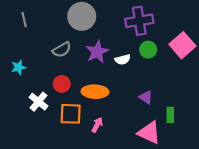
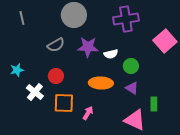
green circle: (148, 50) -> (131, 66), moved
purple star: (97, 52) -> (88, 47), turned 30
cyan star: (19, 67) -> (17, 70), moved
orange ellipse: (95, 92) -> (101, 83), moved

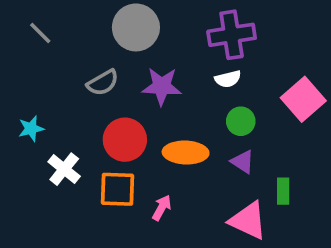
gray line: (22, 18) -> (40, 33), turned -32
pink square: (165, 41) -> (303, 99), moved
white semicircle: (111, 54) -> (228, 79), moved
red circle: (56, 76) -> (125, 140), moved, size x1.5

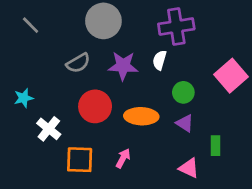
white semicircle: (228, 79) -> (160, 60), moved, turned 120
orange square: (118, 189) -> (80, 160), moved
pink triangle: (248, 221) -> (189, 168), size x0.7

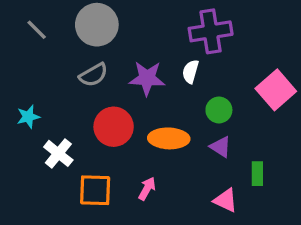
gray circle: (103, 21) -> (97, 25), moved

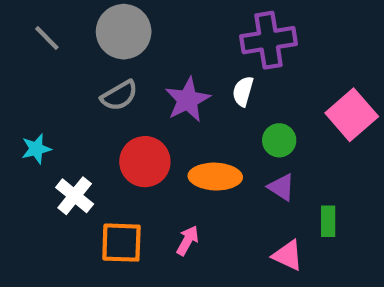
purple star: (147, 78) -> (188, 100), turned -30

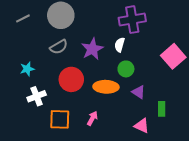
gray line: (47, 38) -> (23, 18), turned -72
green circle: (279, 140) -> (126, 69), moved
cyan star: (36, 149) -> (27, 69), moved
white cross: (75, 196) -> (37, 96), turned 30

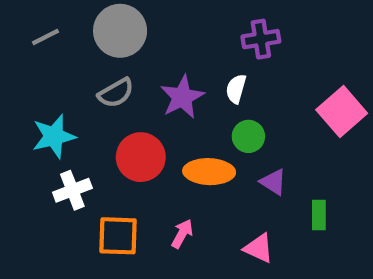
purple cross: (132, 20) -> (261, 39), size x0.7
cyan star: (27, 69) -> (54, 136), size x1.5
pink triangle: (142, 126) -> (259, 248), moved

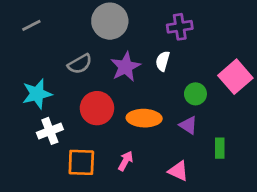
gray circle: (120, 31) -> (110, 21), moved
green circle: (248, 136) -> (195, 94), moved

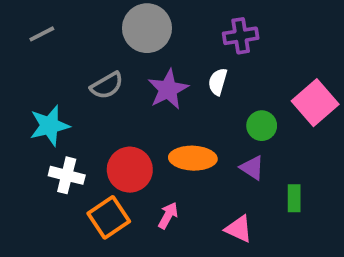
red circle: (97, 108) -> (130, 170), moved
white cross: (50, 131) -> (67, 175), turned 35
orange square: (81, 162) -> (109, 217), turned -36

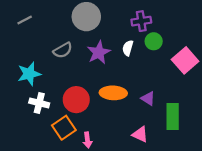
green circle: (262, 126) -> (154, 41), moved
green rectangle: (294, 198) -> (173, 116), size x1.6
pink arrow: (168, 215) -> (87, 140), moved, turned 144

